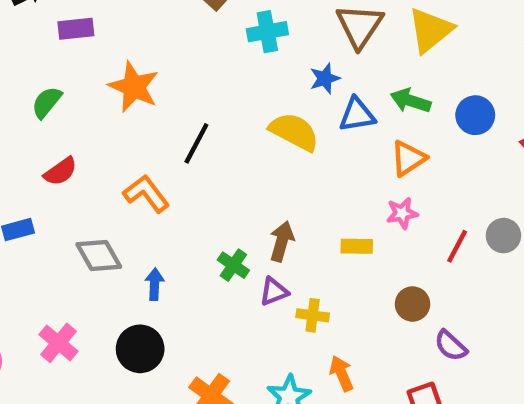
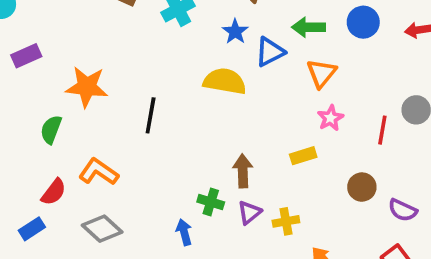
green semicircle: (47, 102) -> (51, 129), moved
red semicircle: (60, 171) -> (54, 192), moved
orange L-shape: (146, 194) -> (99, 172), moved
blue arrow: (155, 284) -> (184, 232), moved

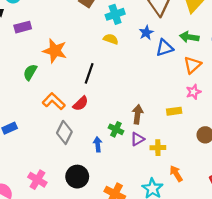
yellow semicircle: (225, 81) -> (111, 39), moved, size x0.6
red semicircle: (54, 192) -> (81, 103), moved
gray diamond: (102, 229) -> (64, 132), moved, turned 65

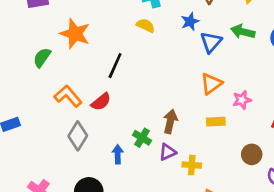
blue triangle: (164, 48) -> (211, 42), turned -36
orange triangle: (192, 65) -> (211, 84), moved

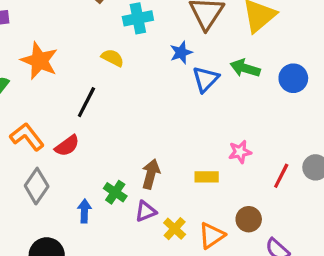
yellow semicircle: (145, 25) -> (113, 58), moved
orange triangle: (211, 84) -> (212, 236), moved
yellow cross: (192, 165) -> (175, 229), turned 36

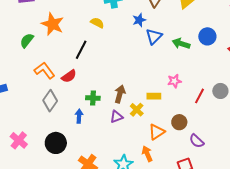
green arrow: (245, 68) -> (181, 44), moved
green cross: (115, 192) -> (93, 98), moved, turned -32
yellow cross: (175, 229) -> (137, 110), moved

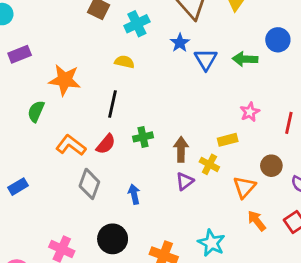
green cross: (93, 98) -> (143, 137), moved
orange arrow: (147, 154) -> (257, 221), moved

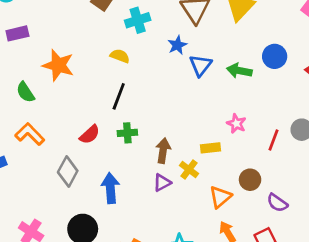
black line: (112, 104) -> (119, 96), moved
green semicircle: (36, 111) -> (25, 92), turned -65
pink star: (250, 112) -> (236, 124), turned -30
orange L-shape: (71, 145) -> (30, 134), moved
blue arrow: (134, 194) -> (110, 188), size x1.5

